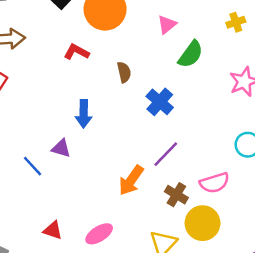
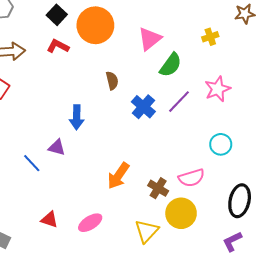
pink triangle: (167, 25) -> (150, 39), size x1.4
red L-shape: (76, 52) -> (58, 46), moved
purple line: (166, 154) -> (179, 102), moved

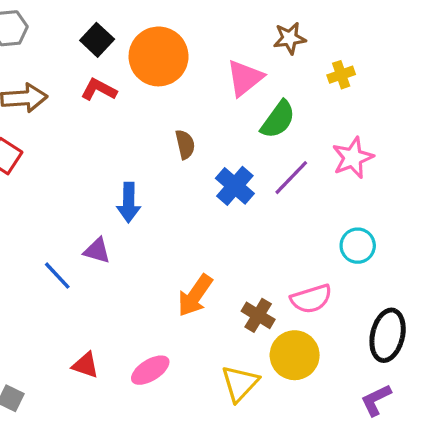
brown star: (245, 14) -> (290, 38), moved

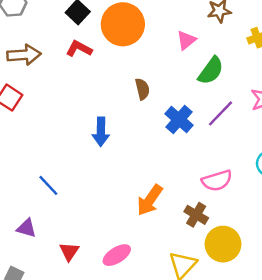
pink triangle: (245, 78) -> (186, 40), size x0.7
purple triangle: (97, 251) -> (26, 228), moved
pink semicircle: (311, 299) -> (217, 181), moved
red triangle: (85, 365) -> (69, 251), turned 45

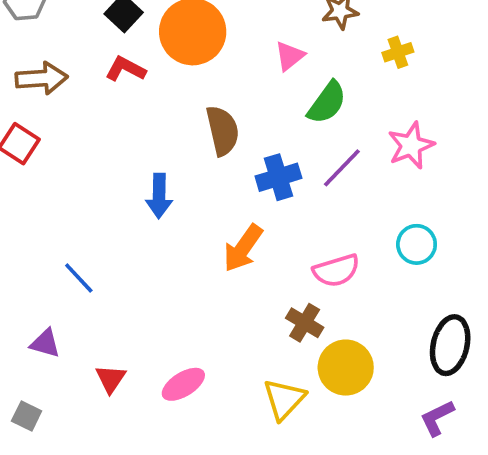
brown semicircle: (142, 89) -> (223, 131), size x1.5
blue cross: (179, 120) -> (278, 177), turned 32
orange arrow: (150, 200) -> (243, 248), moved

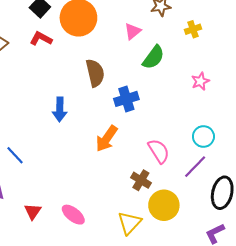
pink star: (411, 146) -> (200, 81), size x0.7
purple line: (342, 168) -> (195, 167), moved
pink semicircle: (336, 271) -> (159, 151), turned -105
pink ellipse: (183, 384) -> (73, 215), turned 70

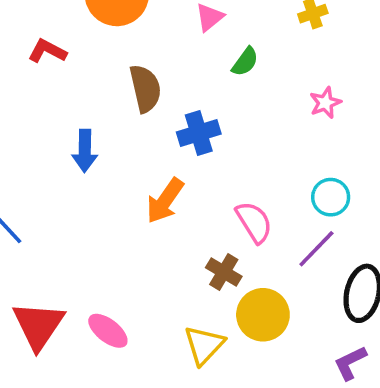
red L-shape: (41, 39) -> (47, 51), moved
green semicircle: (153, 57) -> (245, 62), size x0.7
red triangle: (33, 211) -> (38, 325), size x1.8

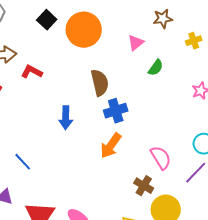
red L-shape: (47, 51) -> (32, 72), moved
blue cross: (199, 133) -> (116, 111), moved

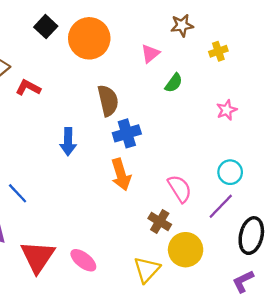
orange arrow: (111, 146) -> (121, 175), turned -52

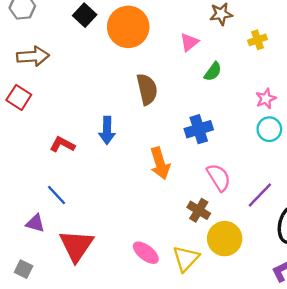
red L-shape: (28, 88) -> (62, 144), moved
blue cross: (127, 133) -> (199, 129), moved
cyan circle: (230, 172) -> (269, 129), moved
blue line: (18, 193) -> (56, 195), moved
pink ellipse: (83, 260) -> (146, 253), moved

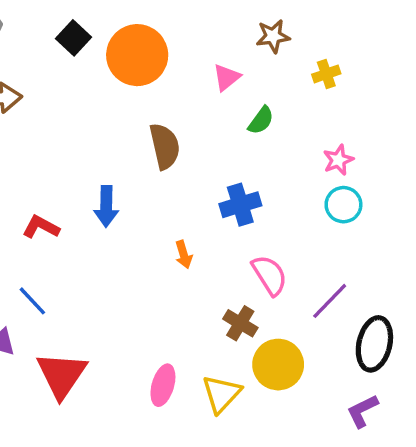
orange arrow: (160, 163) -> (184, 254), size x0.6
pink ellipse: (146, 253) -> (163, 385), turned 68

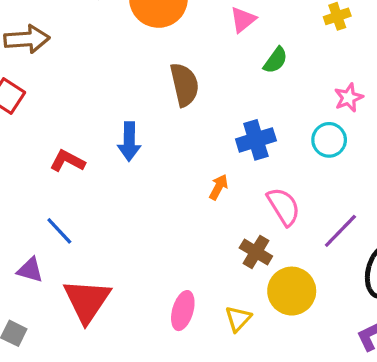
cyan circle: (343, 205) -> (329, 140), moved
orange arrow: (184, 254) -> (219, 187), moved, turned -135
yellow triangle: (221, 394) -> (238, 319), size x0.7

